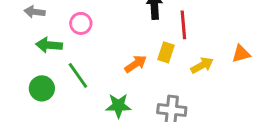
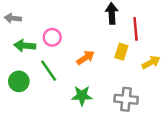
pink circle: (81, 23) -> (52, 37), moved
orange arrow: (136, 64) -> (86, 58), moved

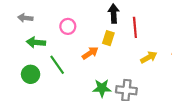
pink circle: (52, 37) -> (68, 26), moved
yellow rectangle: (121, 52) -> (108, 38), moved
green star: (82, 96) -> (102, 88), moved

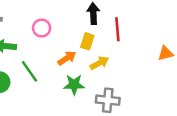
yellow arrow: (149, 57) -> (99, 63), moved
green star: (102, 88) -> (74, 85), moved

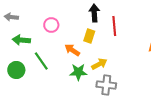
orange arrow: (67, 58) -> (72, 50), turned -112
yellow arrow: (99, 63) -> (99, 64), moved

